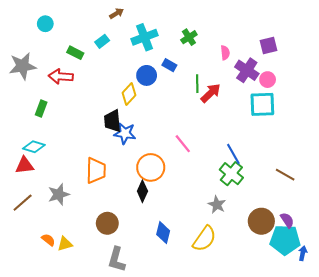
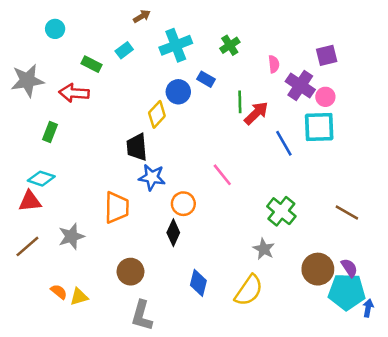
blue star: (125, 133) -> (152, 177), moved
blue line: (233, 154) -> (284, 143), moved
orange circle: (151, 167) -> (183, 204), size x0.7

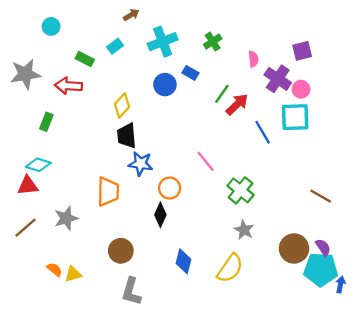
green line: (240, 102) -> (222, 94), turned 36
yellow diamond: (157, 114) -> (122, 106), moved
green cross: (281, 211) -> (241, 190), moved

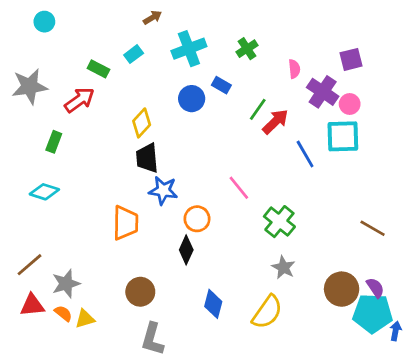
cyan circle: (51, 26) -> (44, 22), moved
red arrow: (68, 86) -> (80, 100), turned 140
red triangle: (28, 186) -> (32, 305), moved
gray star: (66, 218) -> (66, 284), moved

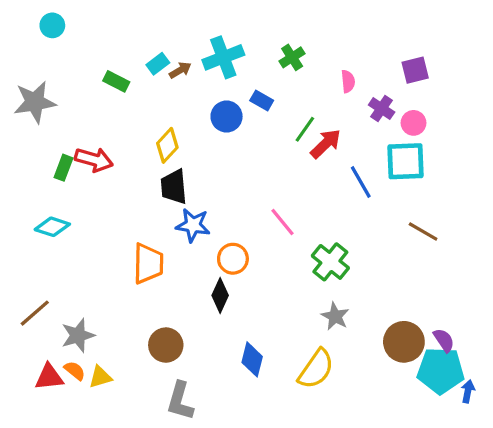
brown arrow: (152, 18) -> (180, 70), moved
purple cross: (323, 92) -> (382, 109), size x0.7
red arrow: (80, 100) -> (94, 160), moved, turned 52
brown line: (373, 228) -> (423, 232), moved
red triangle: (32, 305) -> (49, 377), moved

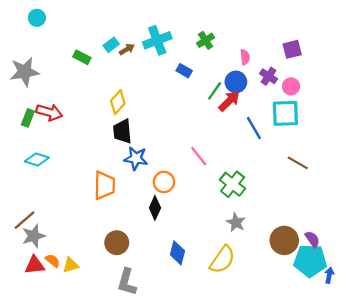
blue circle: (227, 116) -> (236, 82), moved
red arrow: (94, 160) -> (49, 112), moved
green rectangle: (64, 168) -> (28, 118), moved
gray star: (78, 335) -> (34, 236), moved

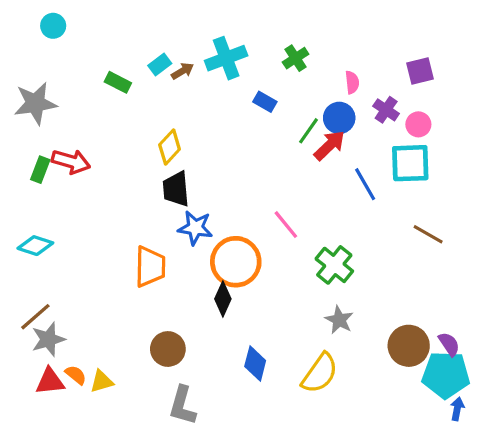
cyan diamond: (37, 159) -> (35, 246), moved
orange circle: (164, 182) -> (236, 262), size x1.6
blue arrow: (329, 275) -> (457, 409), moved

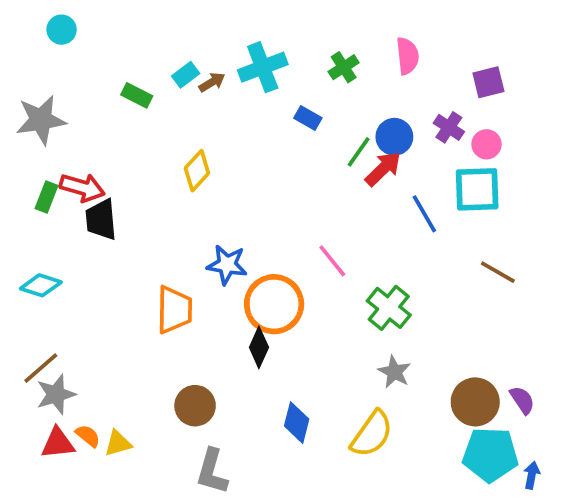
pink semicircle: (352, 82) -> (408, 56), moved, size x1.4
black trapezoid: (176, 189) -> (101, 220), moved
cyan pentagon: (446, 375) -> (490, 455), moved

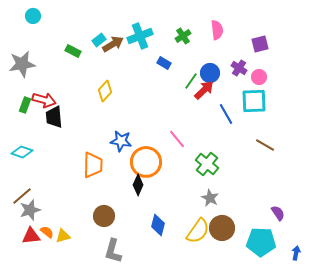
brown arrow: (212, 82) -> (113, 44), size x1.5
brown circle: (475, 402) -> (222, 228), moved
blue arrow: (532, 475) -> (296, 253), moved

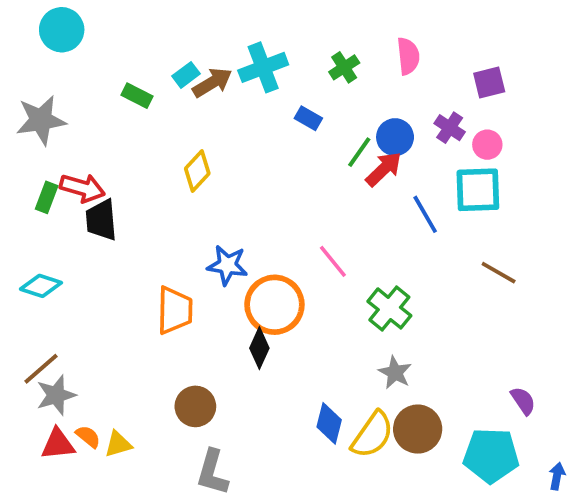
cyan circle: (33, 16) -> (62, 30), size x1.5
blue diamond: (158, 225) -> (329, 423), moved

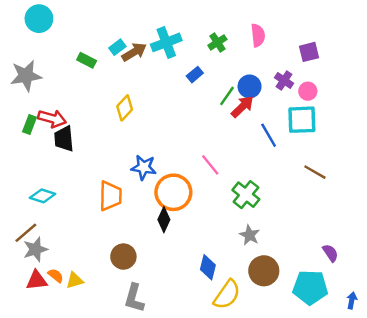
blue rectangle: (308, 118) -> (195, 75), turned -70
cyan diamond: (41, 286) -> (43, 196), moved
yellow semicircle: (372, 435) -> (227, 295), moved

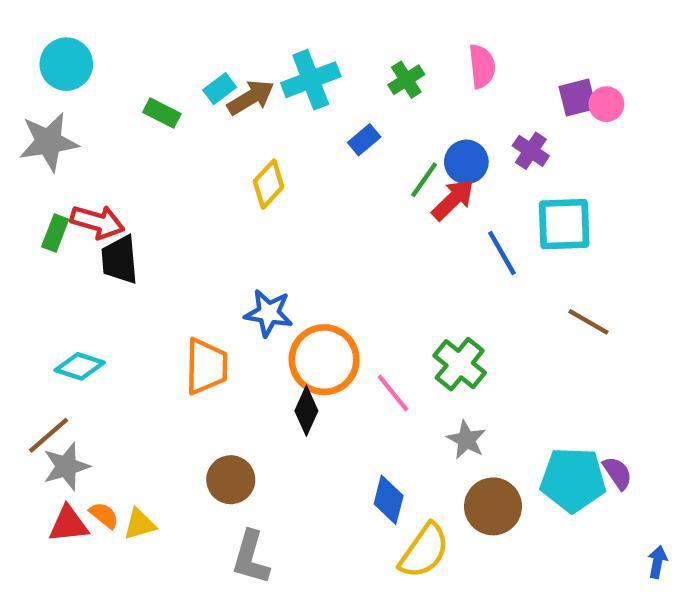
cyan circle: (39, 19) -> (66, 64), moved
pink circle: (308, 91) -> (606, 104), moved
yellow diamond: (125, 108) -> (269, 184), moved
pink line: (210, 165) -> (393, 393), moved
cyan pentagon: (310, 287) -> (573, 480), moved

